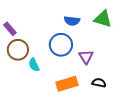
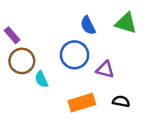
blue semicircle: (72, 21) -> (88, 25), turned 56
purple triangle: (86, 57) -> (105, 70), turned -42

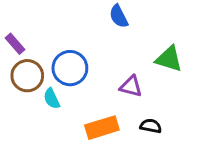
green triangle: (126, 23) -> (169, 59), moved
blue semicircle: (88, 25) -> (119, 16), moved
blue circle: (75, 55) -> (70, 68), moved

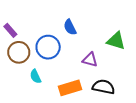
blue semicircle: (119, 16) -> (70, 27), moved
cyan semicircle: (52, 99) -> (35, 76), moved
black semicircle: (151, 126) -> (104, 87), size x1.5

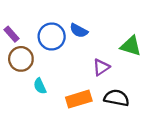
blue semicircle: (70, 27) -> (79, 31), turned -35
blue circle: (48, 47) -> (52, 36), moved
purple triangle: (90, 60) -> (101, 67), turned -49

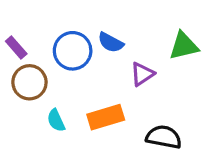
green triangle: (131, 46) -> (184, 46), moved, turned -30
purple triangle: (101, 67) -> (142, 74), moved
orange rectangle: (79, 99) -> (106, 117), moved

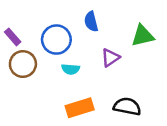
blue semicircle: (111, 43) -> (91, 22), moved, turned 48
orange rectangle: (106, 117) -> (80, 108), moved
cyan semicircle: (56, 120) -> (71, 69), moved, turned -60

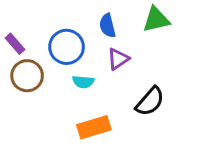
green triangle: (143, 36) -> (156, 20), moved
purple triangle: (110, 58) -> (118, 59), moved
black semicircle: (127, 106) -> (150, 101), moved, turned 120

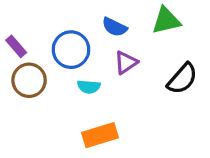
blue semicircle: (107, 26) -> (115, 27), turned -50
black semicircle: (150, 101) -> (182, 79), moved

